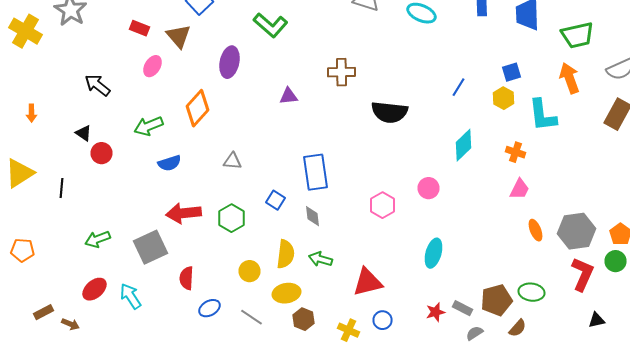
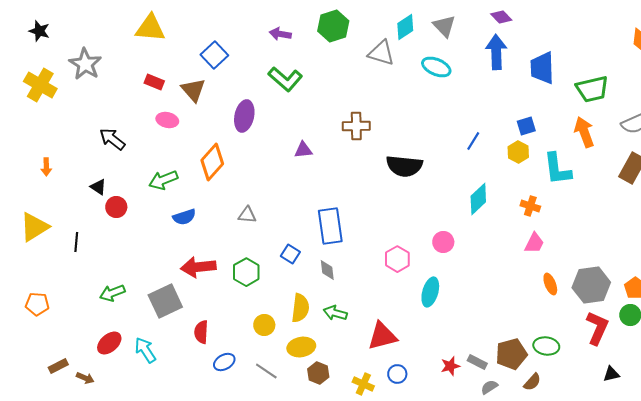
pink ellipse: (152, 66) -> (167, 120), turned 70
cyan ellipse: (434, 253) -> (430, 292), moved

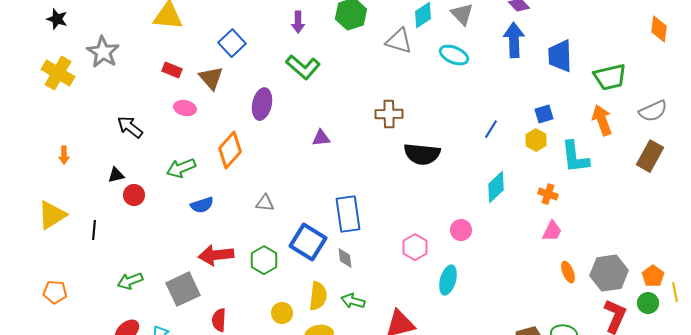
purple arrow: (280, 34) -> (298, 22), turned -100
brown cross: (356, 126) -> (389, 114), moved
black triangle: (98, 187) -> (116, 175), turned -48
blue square: (290, 254) -> (308, 242), size x1.8

